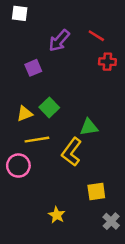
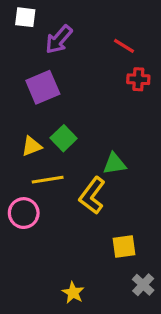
purple arrow: (59, 41) -> (59, 39), moved
purple square: (33, 68) -> (43, 87), size x1.5
yellow star: (57, 215) -> (73, 293), moved

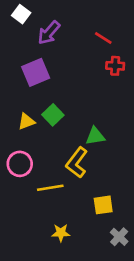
white square: (25, 17) -> (21, 14), turned 30
yellow line: (48, 180) -> (50, 188), moved
pink circle: (24, 213) -> (20, 164), moved
yellow star: (73, 293) -> (61, 233), moved, turned -30

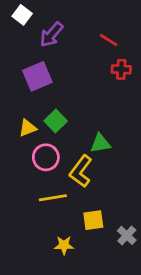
pink circle: (20, 164) -> (46, 157), moved
yellow square: (103, 205) -> (93, 220), moved
gray cross: (119, 237) -> (127, 235), moved

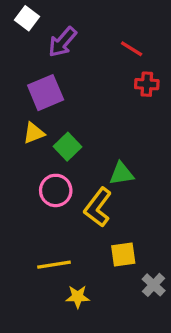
yellow triangle: (28, 128) -> (34, 133), moved
yellow line: (53, 198) -> (54, 265), moved
yellow square: (93, 220) -> (123, 255), moved

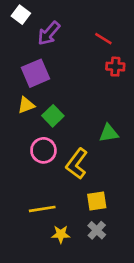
green triangle: (121, 174) -> (109, 133), moved
gray cross: (154, 285) -> (97, 230), moved

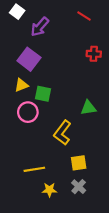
red line: (103, 39) -> (84, 16), moved
purple square: (35, 73) -> (29, 59), turned -30
green square: (53, 116) -> (43, 94), turned -35
pink circle: (43, 150) -> (28, 112), moved

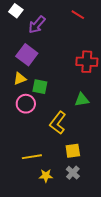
red cross: (94, 54) -> (87, 62), moved, size x1.5

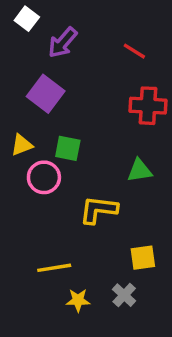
red line: (78, 15) -> (134, 51), moved
yellow triangle: (20, 79) -> (22, 145), moved
yellow L-shape: (58, 123) -> (99, 210), turned 60
yellow square: (73, 151) -> (143, 258), moved

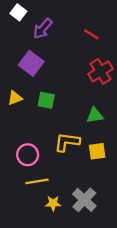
red cross: (148, 106) -> (101, 71), turned -35
pink circle: (44, 177) -> (28, 155), moved
yellow square: (143, 258) -> (97, 151), moved
gray cross: (124, 295) -> (84, 200), size x1.5

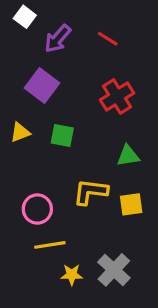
red line: (91, 34) -> (108, 39), moved
red cross: (101, 71) -> (117, 96), moved

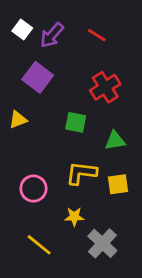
white square: (25, 17) -> (22, 30), moved
green square: (62, 136) -> (76, 122), moved
yellow line: (50, 245) -> (39, 245), moved, turned 48
yellow star: (72, 275) -> (74, 217), moved

